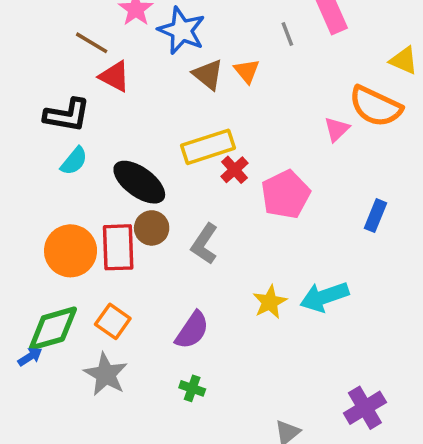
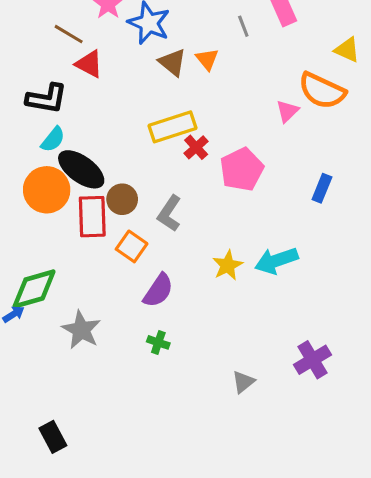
black ellipse: (139, 182) -> (81, 169), moved
orange circle: (71, 251) -> (47, 190), moved
orange square: (113, 321) -> (132, 246), moved

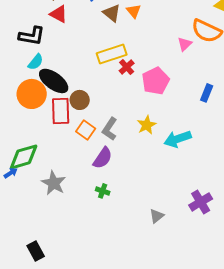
gray L-shape: (169, 213) -> (110, 129), moved
yellow star: (228, 265) -> (147, 125), moved

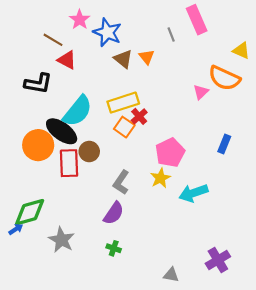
cyan semicircle: (36, 62) -> (78, 111), moved, size x1.8
pink pentagon: (156, 81) -> (170, 153), moved
orange square: (86, 130) -> (124, 127), moved
gray triangle: (157, 216) -> (171, 275), turned 49

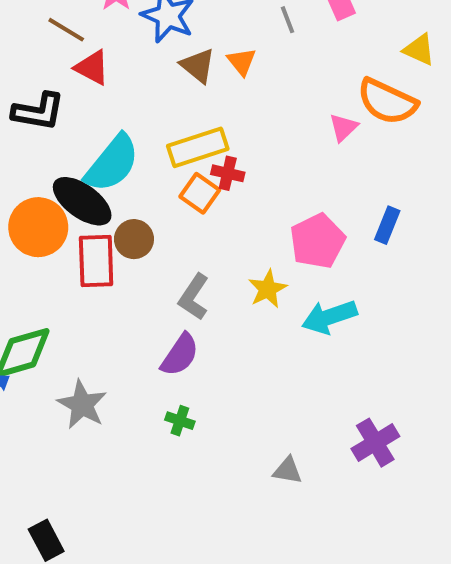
red cross: (139, 116) -> (228, 173), turned -35
pink pentagon: (170, 153) -> (317, 241), moved

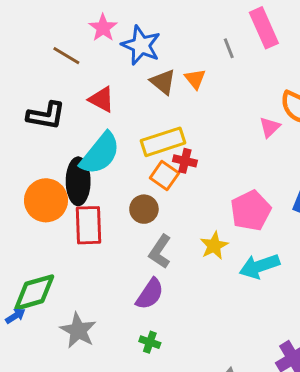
red triangle: (92, 68) -> (102, 99), moved
black ellipse: (82, 201) -> (78, 181), turned 54
brown circle: (134, 239) -> (144, 209), moved

